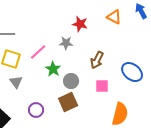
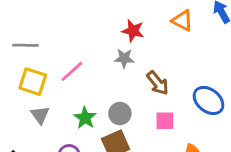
gray star: (66, 43) -> (124, 58), moved
brown arrow: (97, 60) -> (158, 83), turned -66
green star: (53, 69) -> (85, 118), moved

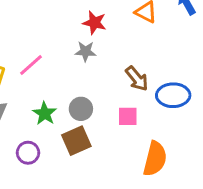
brown arrow: (158, 83) -> (137, 79), moved
blue ellipse: (208, 100) -> (173, 95), turned -40

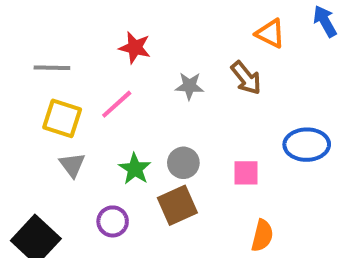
red star: (95, 23) -> (135, 48), moved
brown arrow: (137, 79) -> (246, 78), moved
orange semicircle: (155, 159) -> (262, 236), moved, size x0.7

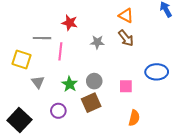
orange triangle: (270, 33) -> (126, 16), moved
gray line: (52, 68) -> (42, 38), moved
pink line: (117, 104) -> (60, 51), turned -42
yellow square: (62, 118) -> (22, 60), moved

